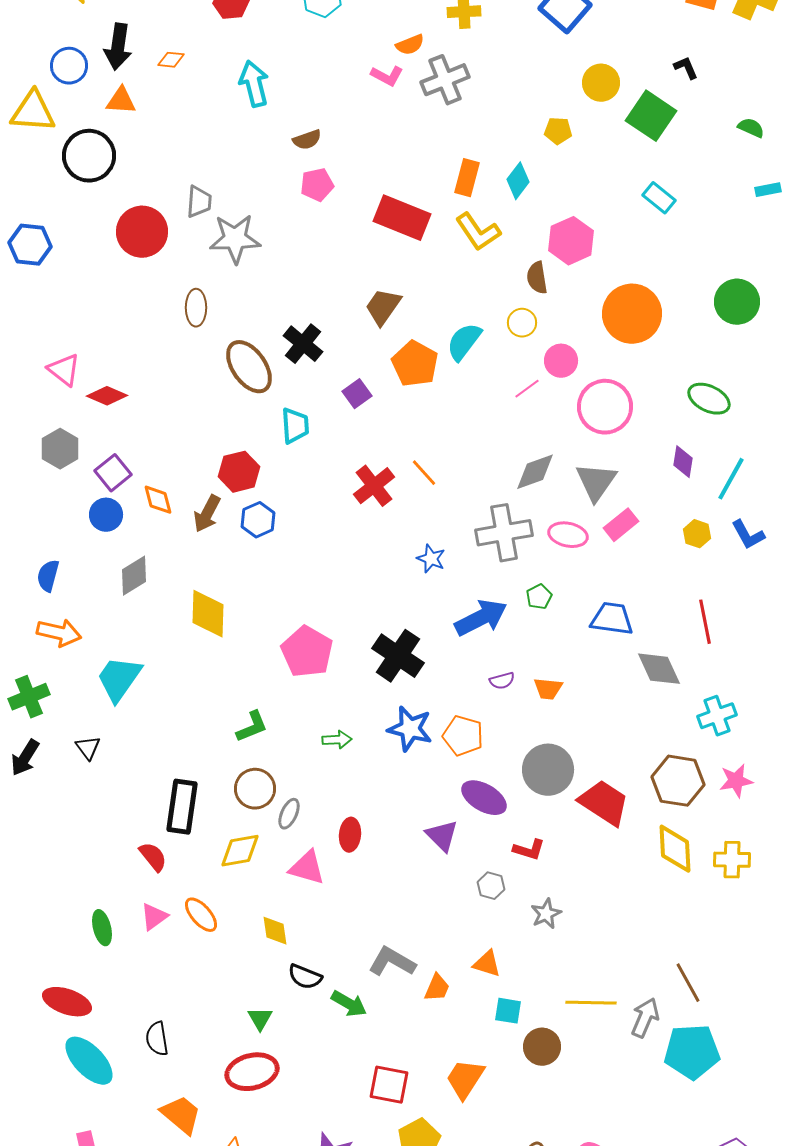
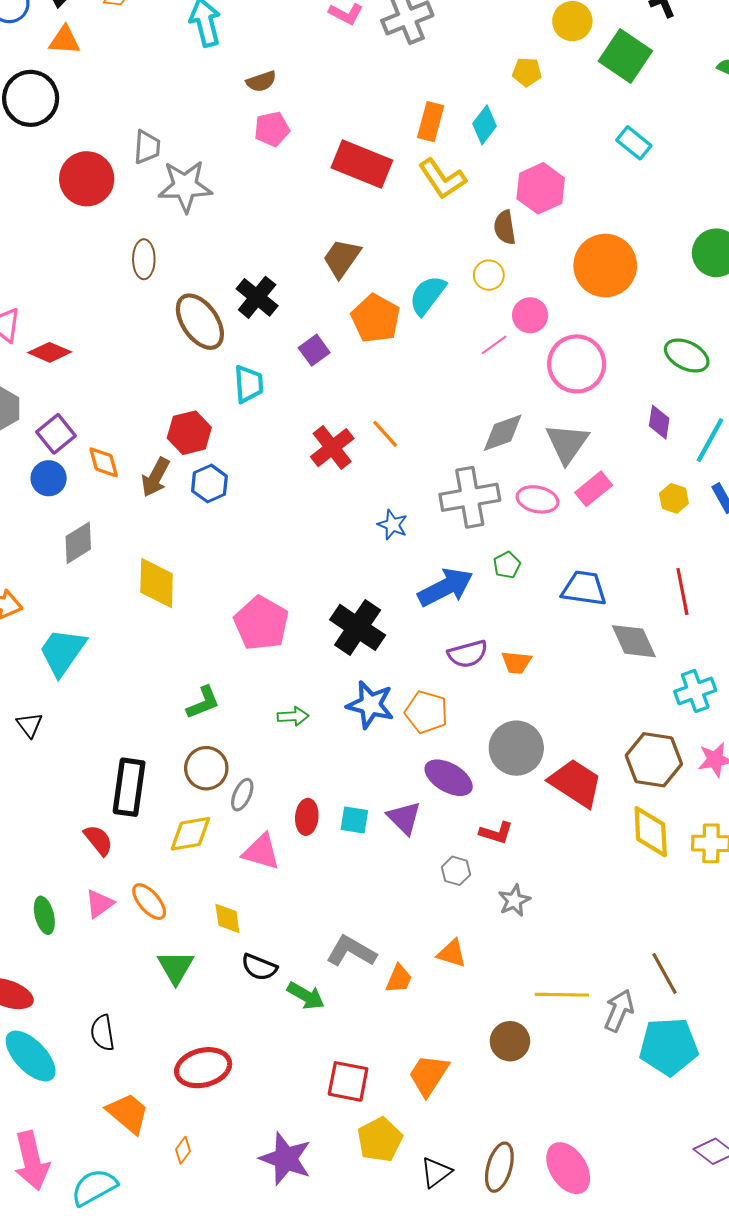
purple semicircle: (502, 681) -> (468, 654), size x1.5
cyan square: (508, 1011) -> (354, 820), moved
green triangle: (260, 1019) -> (176, 967), moved, size x1.4

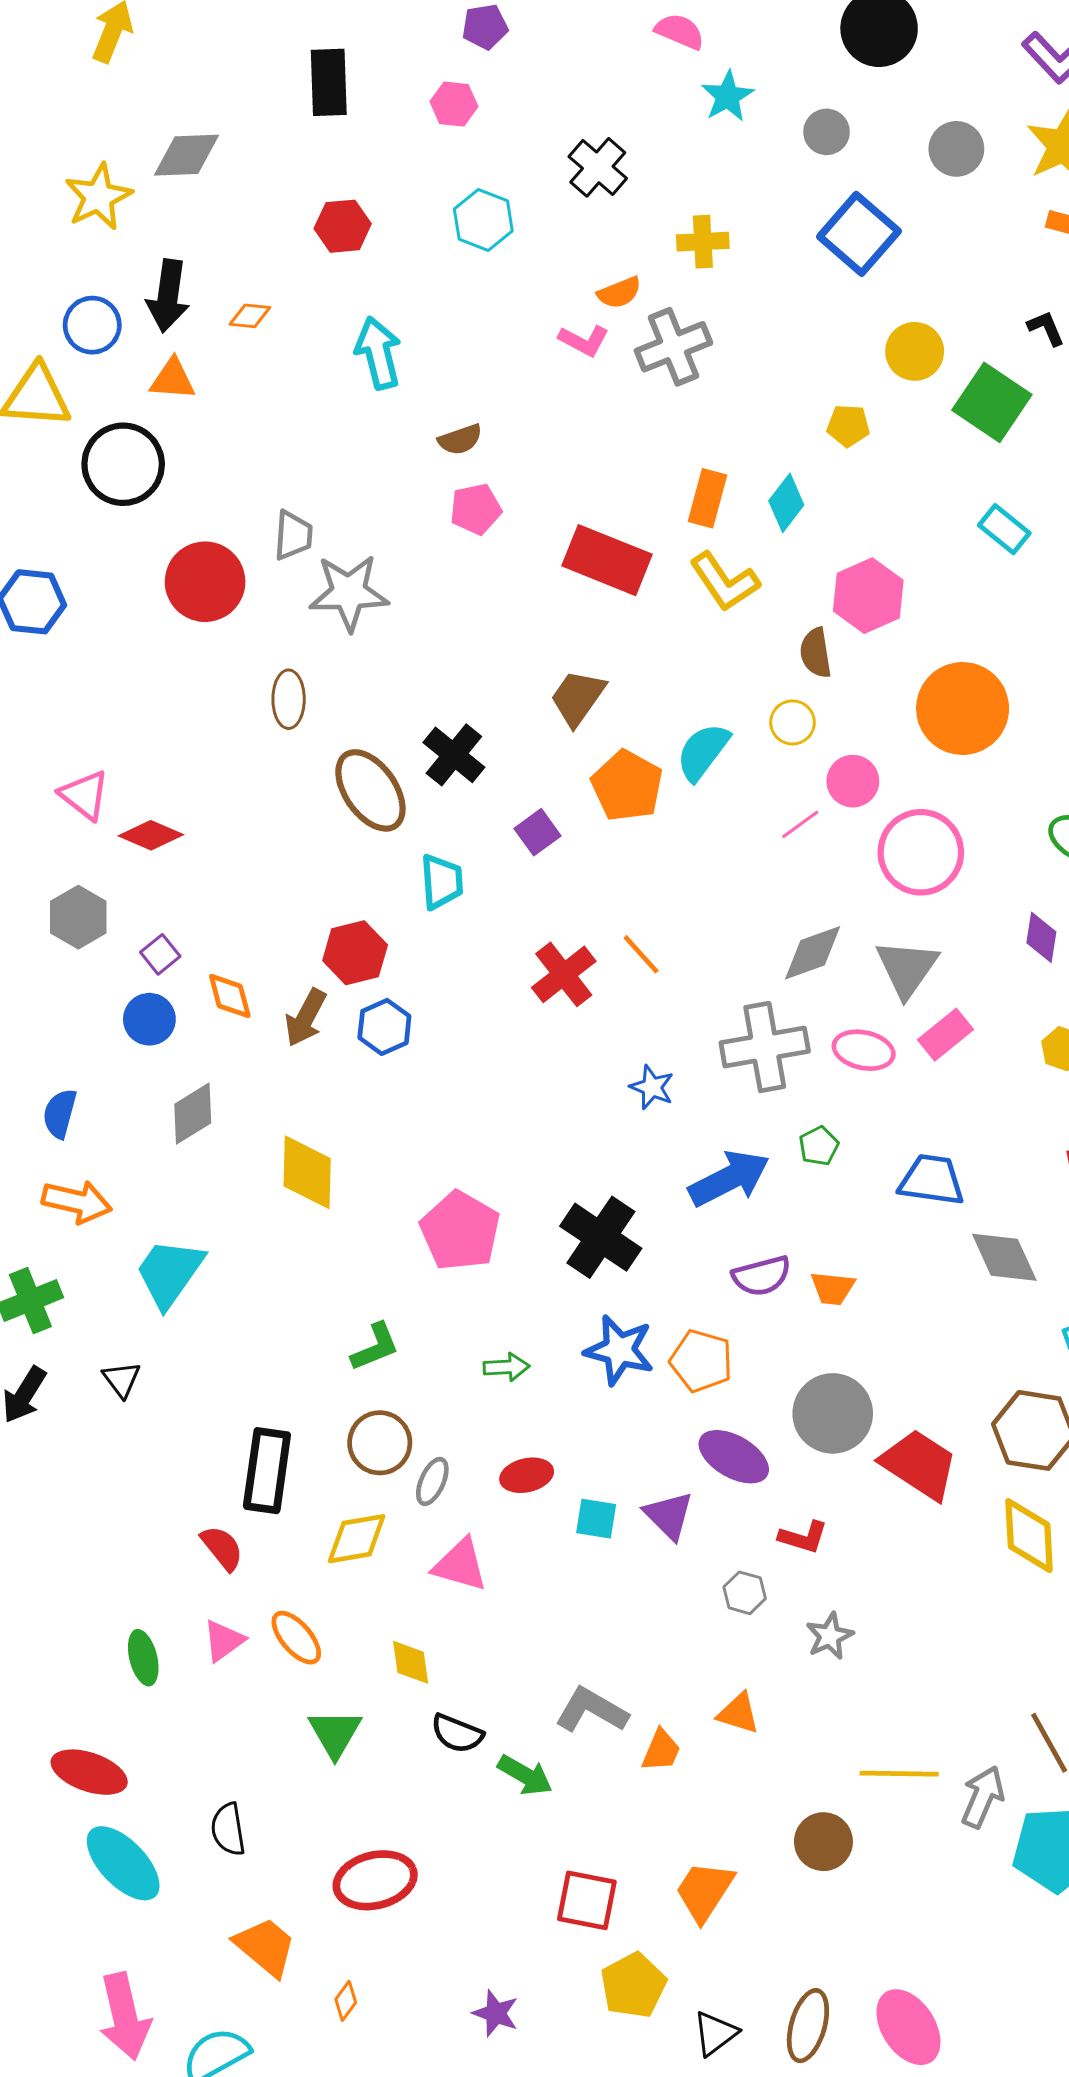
purple square: (56, 434) -> (160, 954), size x0.7
red ellipse: (307, 817) -> (527, 1475), moved, turned 72
purple star: (286, 1159) -> (496, 2013), size x0.6

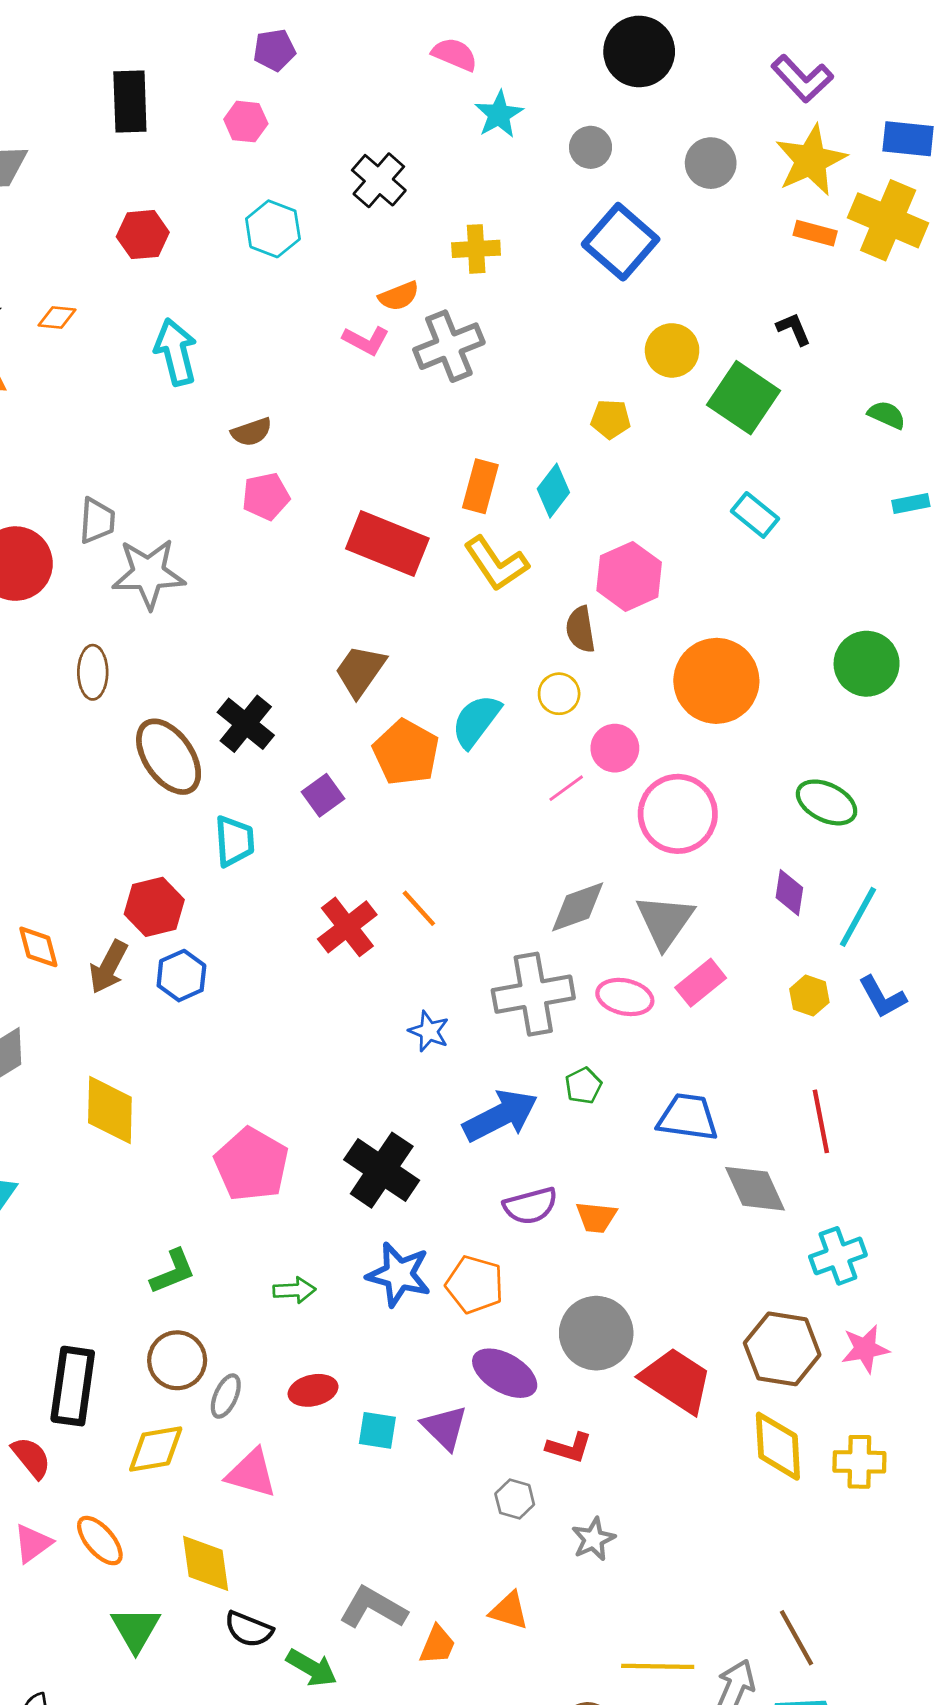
yellow diamond: (411, 1662) -> (206, 1563), size x1.4

